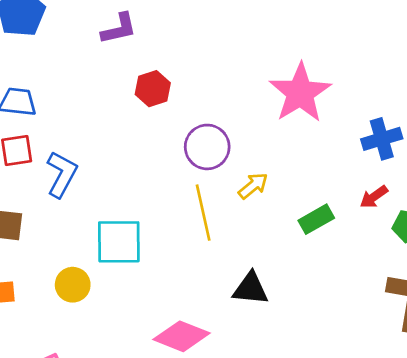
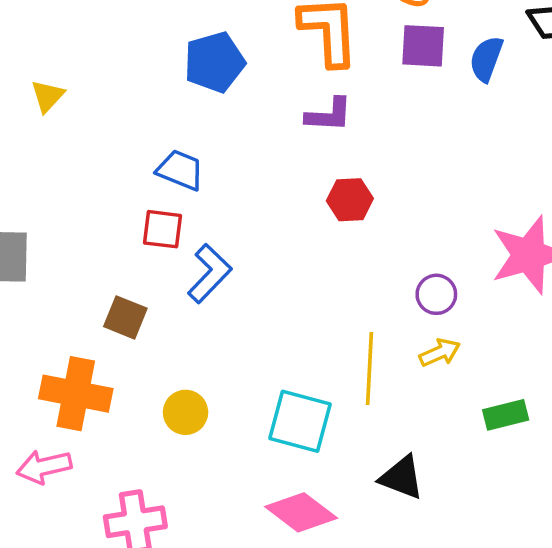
purple circle: (207, 147) -> (436, 294), moved, size x0.7
cyan square: (119, 242) -> (300, 421), moved

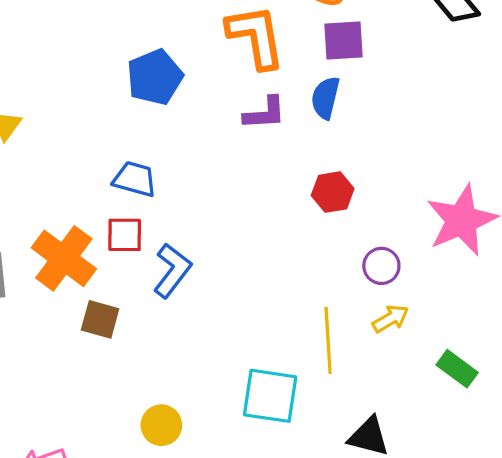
blue semicircle: (486, 59) -> (325, 98), moved
red hexagon: (350, 200) -> (333, 192), moved
orange cross: (76, 394) -> (64, 258), moved, turned 32
yellow circle: (186, 412) -> (161, 425), moved
green rectangle: (506, 415) -> (457, 369), turned 57

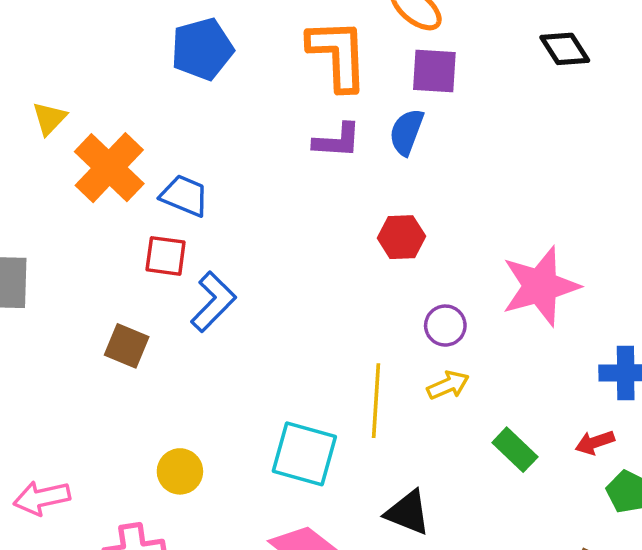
blue pentagon: (155, 77) -> (202, 49), moved
orange cross: (64, 258) -> (109, 168), moved

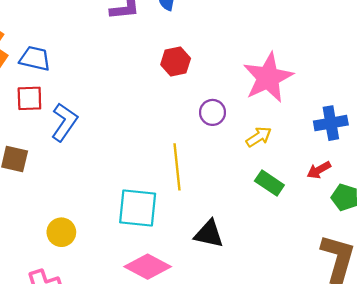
yellow arrow: (448, 385) -> (259, 137), moved

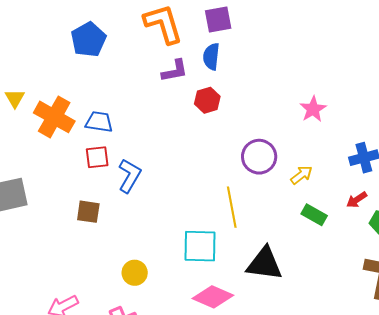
red hexagon: (176, 62) -> (207, 100), moved
pink star: (268, 78) -> (313, 109), moved, size x0.6
purple circle: (213, 112) -> (259, 157), size x1.5
black triangle: (209, 234) -> (264, 264), size x1.4

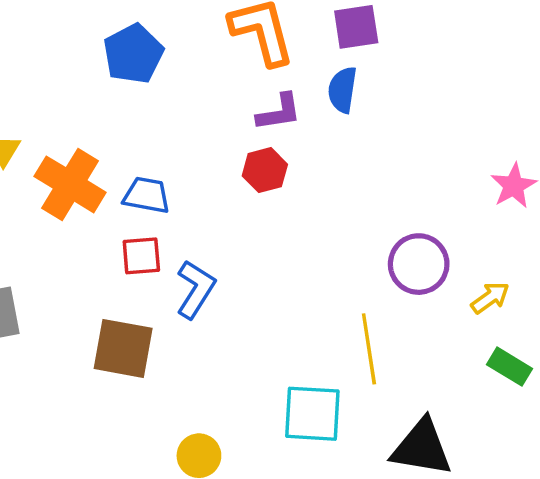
red hexagon: (207, 100) -> (265, 170), moved
brown square: (88, 212) -> (123, 348), size x1.5

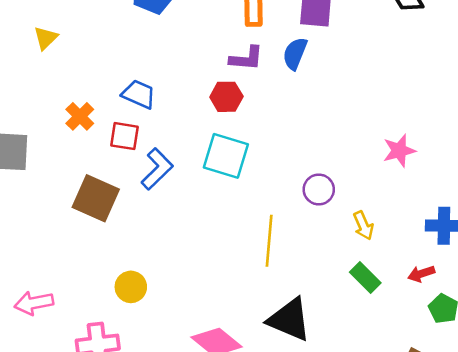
orange cross: (70, 184) -> (80, 116), moved, size x0.6
purple circle: (419, 264) -> (319, 189), size x0.7
yellow arrow: (490, 298) -> (363, 226), turned 88
cyan square: (312, 414) -> (226, 156), moved

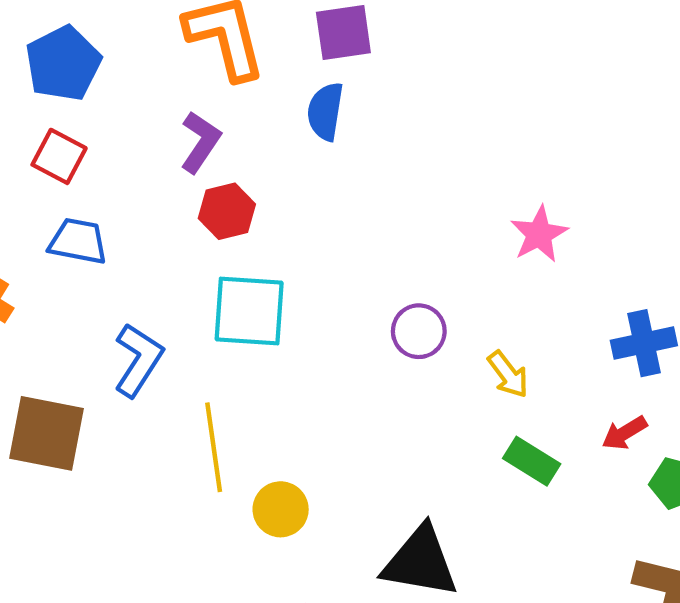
purple L-shape: (246, 58) -> (200, 142), moved, turned -48
red square: (125, 136) -> (59, 156), moved, turned 32
yellow line: (269, 241) -> (214, 447), moved
yellow circle: (131, 287) -> (281, 509), moved

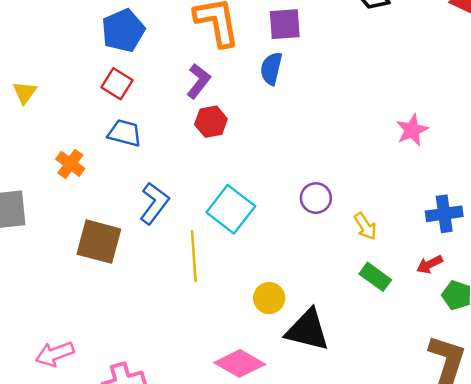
pink star: (539, 234) -> (412, 130), moved
cyan square: (249, 311) -> (231, 209), moved, turned 30
yellow circle: (281, 509) -> (269, 298), moved

